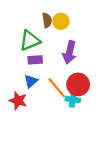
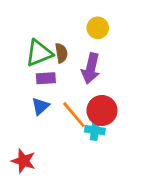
brown semicircle: (47, 20) -> (61, 53), moved
yellow circle: (61, 21) -> (98, 28), moved
red star: (18, 101) -> (23, 161), moved

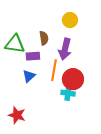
green triangle: (39, 53) -> (15, 44), moved, turned 30
orange line: (74, 115) -> (54, 70), moved, turned 50

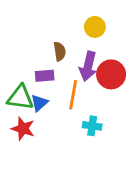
green triangle: (15, 44) -> (20, 97), moved
red circle: (73, 79) -> (111, 74), moved
red star: (17, 115) -> (23, 129), moved

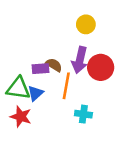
brown semicircle: (60, 51) -> (54, 65), moved, turned -49

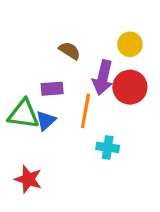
yellow circle: (86, 24) -> (130, 44), moved
brown semicircle: (54, 65) -> (70, 51), moved
red star: (21, 117) -> (28, 179), moved

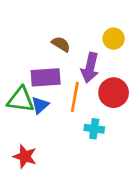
red circle: (130, 87) -> (114, 93), moved
purple rectangle: (52, 89) -> (46, 77), size x1.5

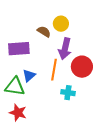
yellow circle: (114, 39) -> (61, 24), moved
purple rectangle: (46, 77) -> (19, 49), moved
green triangle: (21, 100) -> (15, 87), moved

